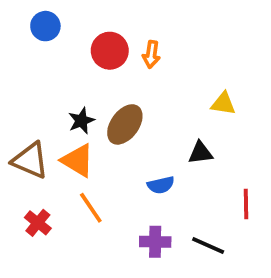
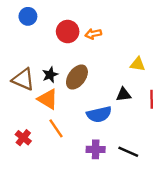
orange arrow: (151, 54) -> (93, 34), turned 70
brown triangle: (30, 160) -> (23, 79), moved
blue semicircle: (161, 185) -> (99, 114), size x1.5
red line: (246, 204) -> (152, 99), moved

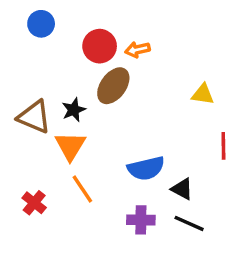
brown ellipse: (77, 77) -> (113, 86), moved
black triangle: (124, 95) -> (182, 189), moved, turned 35
orange triangle: (48, 99) -> (70, 146), turned 30

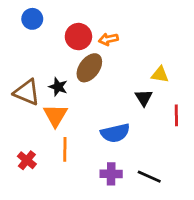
black star: (74, 110) -> (58, 87), turned -30
orange line: (82, 189) -> (65, 149), turned 35
black triangle: (182, 189) -> (144, 98), moved, turned 30

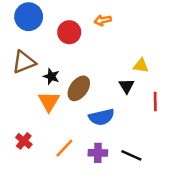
blue circle: (32, 19) -> (29, 17), size x1.5
orange arrow: (108, 39) -> (103, 20), moved
brown ellipse: (89, 68) -> (79, 88), moved
brown triangle: (27, 92) -> (24, 62), moved, turned -45
orange line: (65, 149) -> (64, 148), moved, turned 42

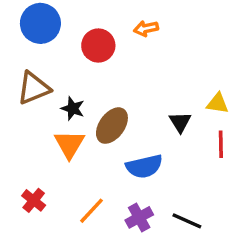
yellow triangle: (141, 66) -> (217, 103), moved
purple cross: (98, 153) -> (139, 217), turned -30

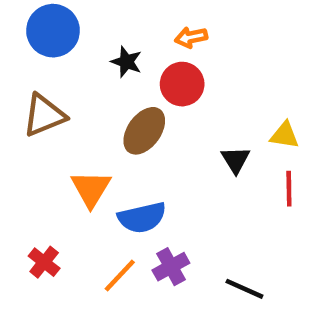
red circle: (98, 46) -> (182, 84), moved
black star: (73, 109) -> (126, 62), moved
brown ellipse: (112, 126) -> (144, 131), moved
blue semicircle: (144, 166) -> (142, 218), moved
purple cross: (139, 217) -> (171, 267), moved

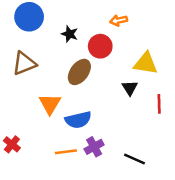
orange arrow: (191, 37) -> (119, 20), moved
yellow triangle: (284, 135) -> (146, 63), moved, size x1.5
red cross: (44, 262) -> (12, 144), moved
orange line: (120, 275) -> (66, 152), turned 40

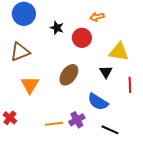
brown ellipse: (79, 72) -> (69, 75), moved
orange triangle: (50, 104) -> (30, 85), moved
blue semicircle: (78, 120) -> (98, 102), moved, turned 45

